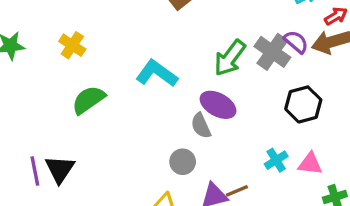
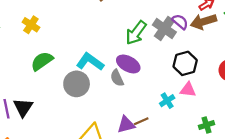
cyan L-shape: (157, 73) -> (90, 62), moved
gray circle: (183, 162) -> (77, 84), moved, size x1.5
pink triangle: (310, 164) -> (188, 90), moved

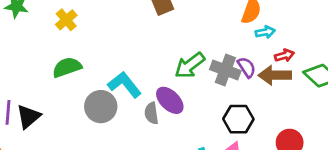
gray cross: (164, 29) -> (225, 70), turned -30

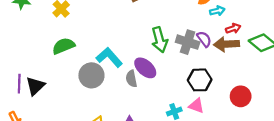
green arrow: (190, 65) -> (160, 40), turned -65

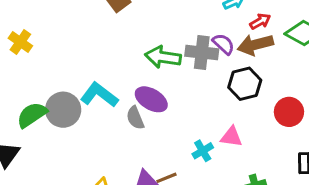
green arrow: (160, 40) -> (163, 57), turned 125
green semicircle: (64, 46) -> (32, 115), moved
gray circle: (91, 75) -> (63, 110), moved
black hexagon: (200, 80) -> (245, 84), moved

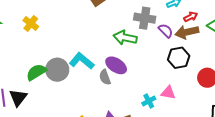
gray cross: (202, 53) -> (145, 18), moved

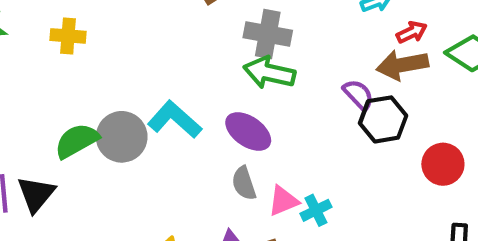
gray cross: (145, 18) -> (268, 34), moved
yellow cross: (31, 23) -> (68, 36), turned -35
purple semicircle: (166, 31) -> (358, 95), moved
gray semicircle: (105, 77) -> (244, 183), moved
pink triangle: (168, 93) -> (283, 201), moved, turned -35

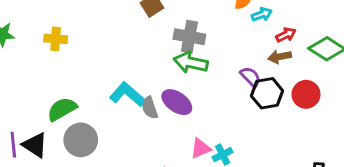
brown arrow: (402, 65) -> (280, 57), size x0.7
gray circle: (122, 137) -> (81, 140), moved
red circle: (443, 164) -> (306, 94), moved
gray semicircle: (244, 183) -> (150, 108), moved
black triangle: (36, 194) -> (35, 145), turned -36

